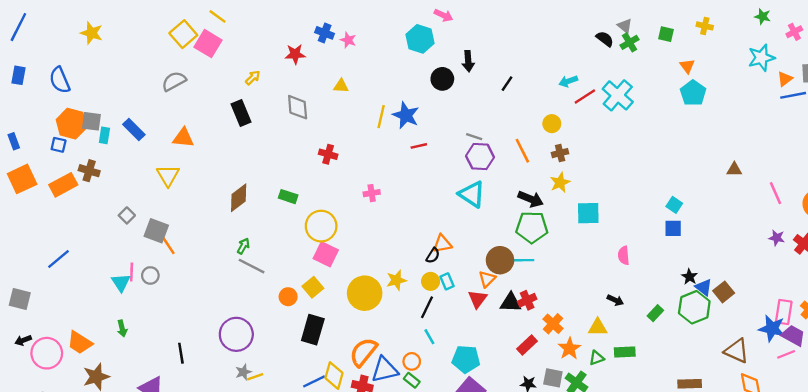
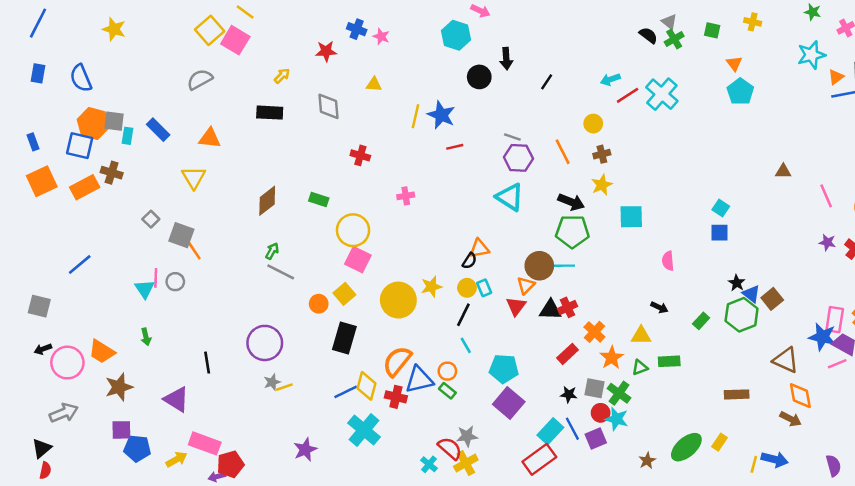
black rectangle: (241, 113) -> (270, 113), turned -65
blue square: (59, 145) -> (80, 146), size x1.6

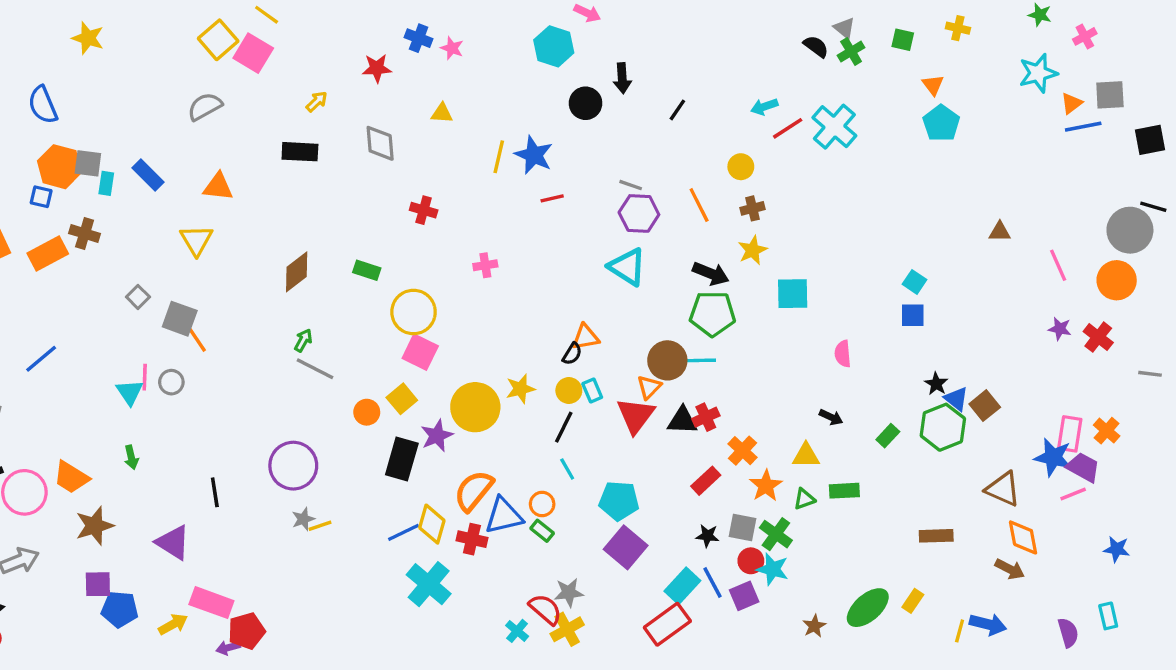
blue square: (80, 146) -> (41, 197), size x0.6
red triangle: (516, 306) -> (636, 416), size x1.4
purple star: (305, 450) -> (437, 436), moved

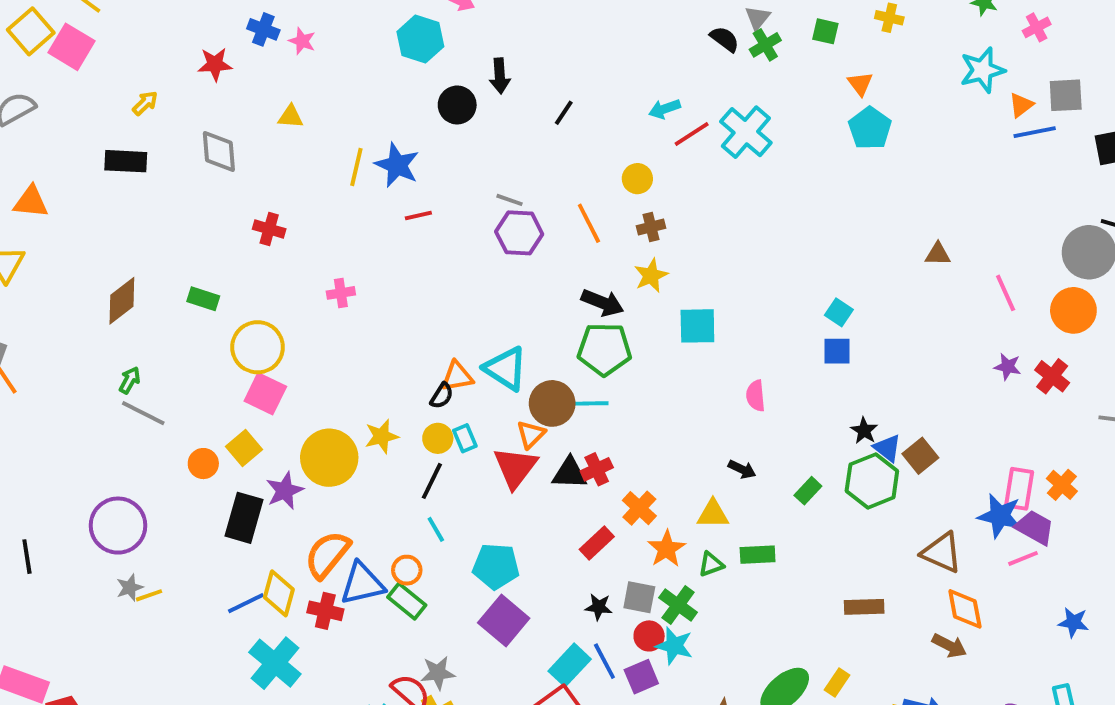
gray triangle: (844, 28) -> (758, 18), turned 30
cyan triangle: (627, 267) -> (506, 369), moved
green rectangle: (542, 531) -> (407, 601), size x1.4

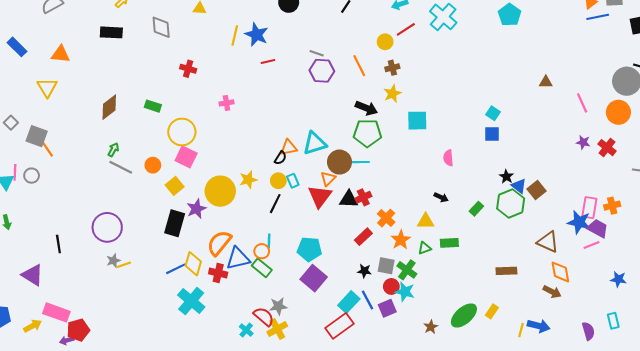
red line: (692, 134) -> (406, 29), moved
cyan triangle: (506, 369) -> (315, 143), turned -50
orange circle: (203, 464) -> (153, 165), moved
orange cross: (1062, 485) -> (612, 206), turned 35
cyan line: (436, 529) -> (269, 241), moved, turned 32

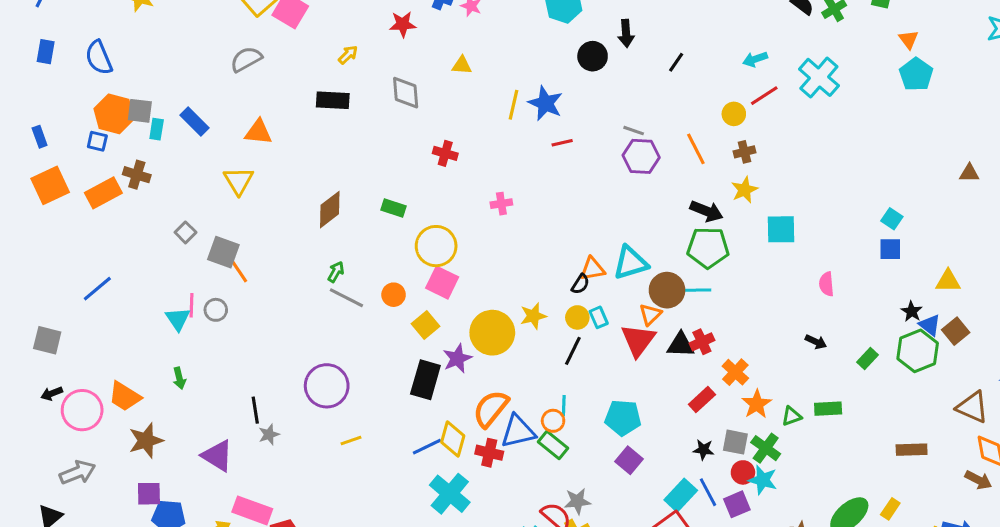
yellow triangle: (426, 221) -> (948, 281), moved
gray star: (113, 261) -> (269, 434), moved
purple square: (314, 278) -> (629, 460), size x0.7

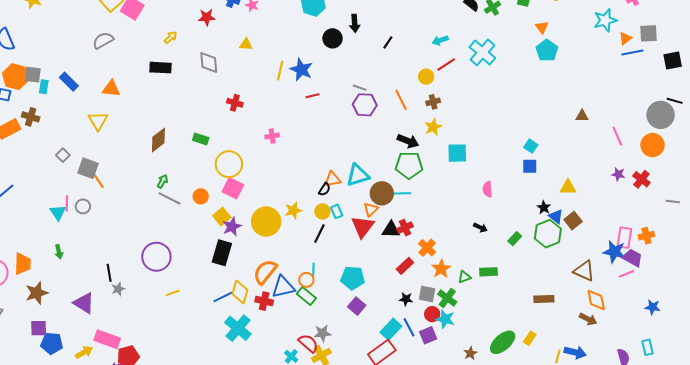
purple star: (457, 358) -> (232, 227), moved
orange trapezoid: (125, 396) -> (23, 264), turned -120

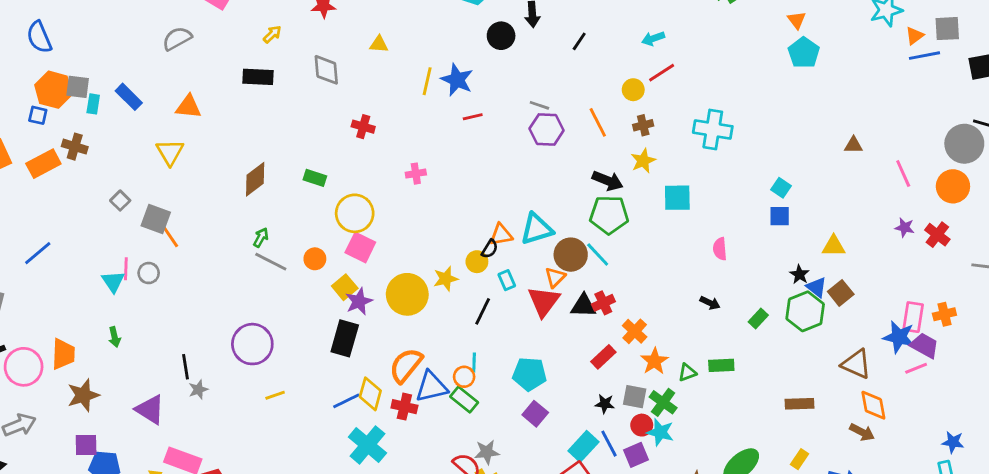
cyan cross: (482, 52) -> (713, 129), moved, turned -32
cyan line: (401, 193) -> (598, 255), turned 48
yellow circle: (322, 211) -> (477, 262), moved
blue star: (653, 307) -> (953, 442), moved
yellow rectangle: (530, 338) -> (799, 459), moved

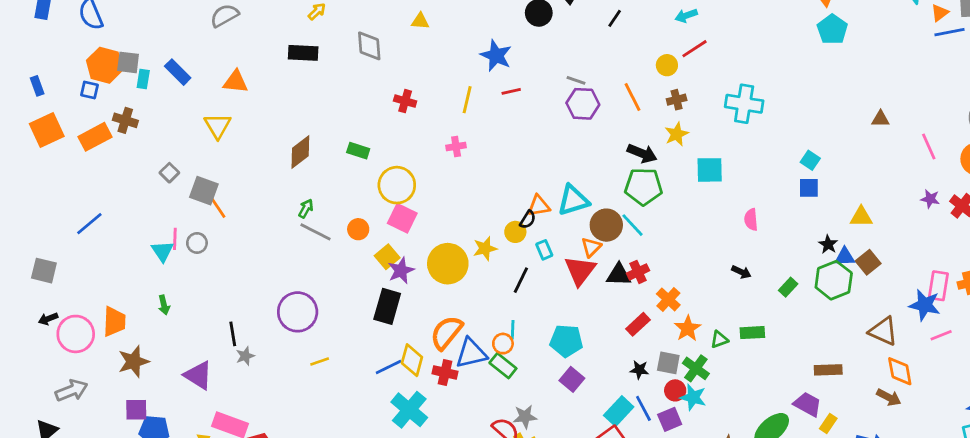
yellow line: (427, 81) -> (467, 100), moved
blue triangle: (817, 287) -> (845, 257), turned -40
purple trapezoid: (925, 346) -> (807, 404), moved

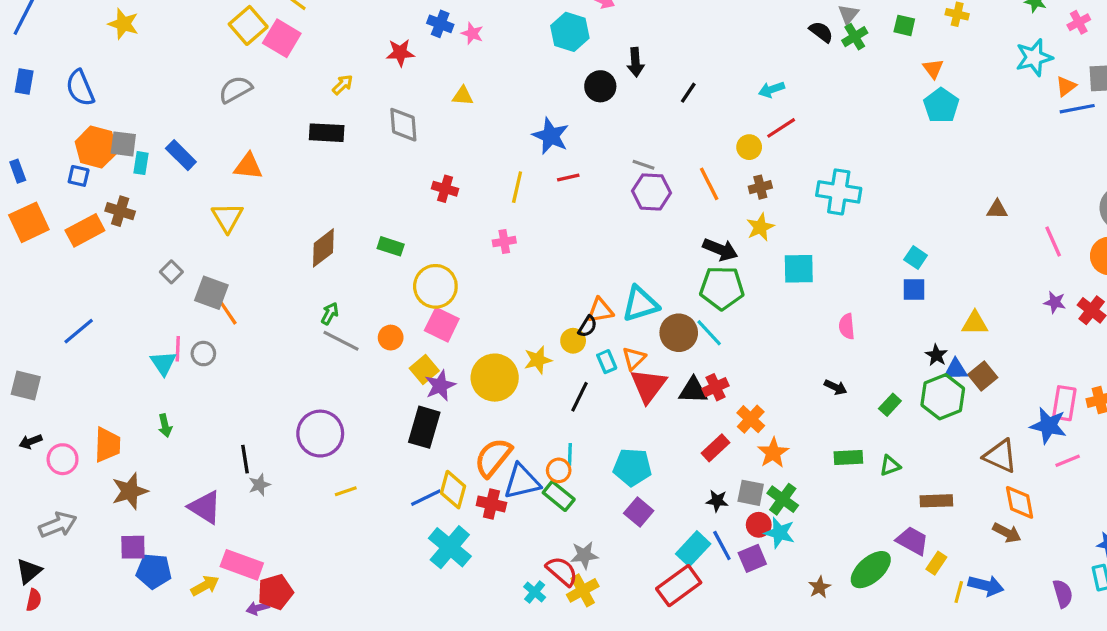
orange triangle: (591, 247) -> (634, 358), moved
pink circle: (76, 334) -> (63, 459), size x0.7
green triangle: (719, 339) -> (890, 466), moved

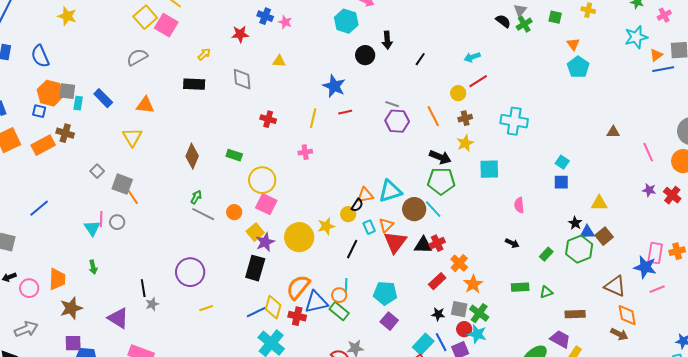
brown diamond: (323, 248) -> (192, 156), turned -30

